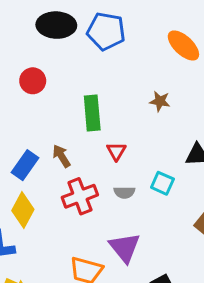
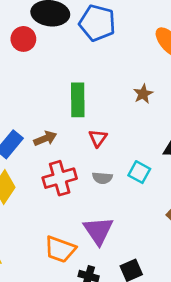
red circle: (33, 81) -> (23, 39), moved
brown star: (160, 101) -> (143, 94), turned 30
brown arrow: (62, 156) -> (45, 138), turned 95

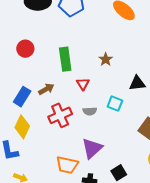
red circle: (23, 39) -> (25, 49), moved
brown star: (143, 94) -> (106, 59), moved
purple triangle: (98, 231) -> (92, 148), turned 30

